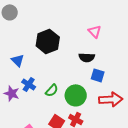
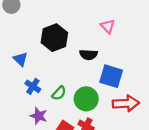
black semicircle: (87, 57) -> (88, 55), moved
blue square: (98, 75) -> (111, 76), size x1.5
purple star: (12, 93) -> (39, 116), moved

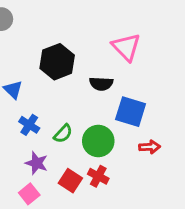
pink triangle: (108, 26) -> (126, 47), size x1.5
red arrow: (126, 103) -> (150, 147), size x0.6

